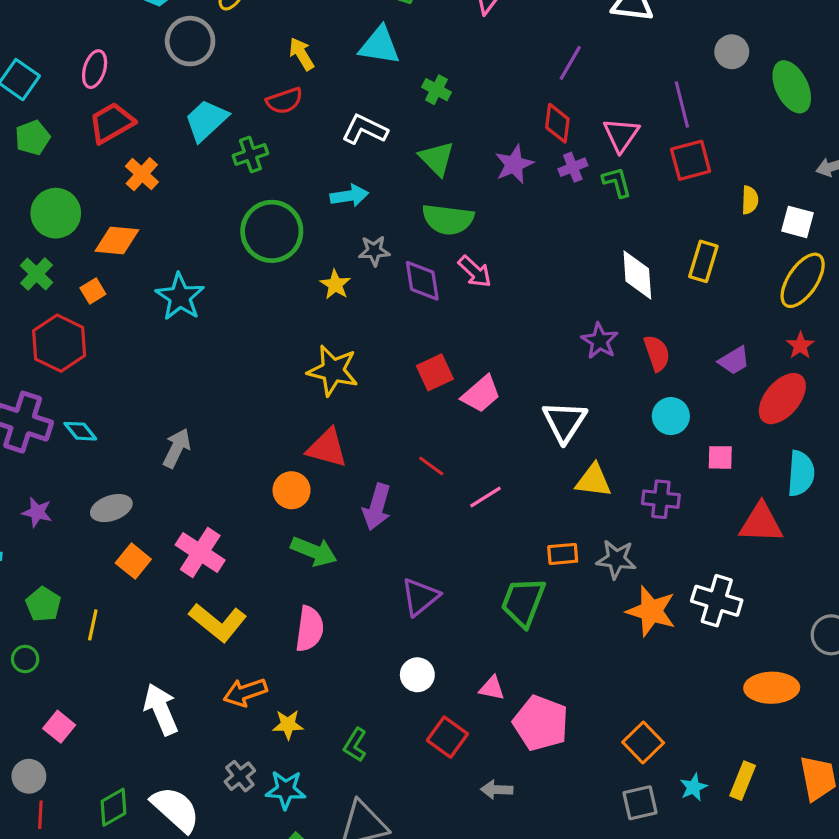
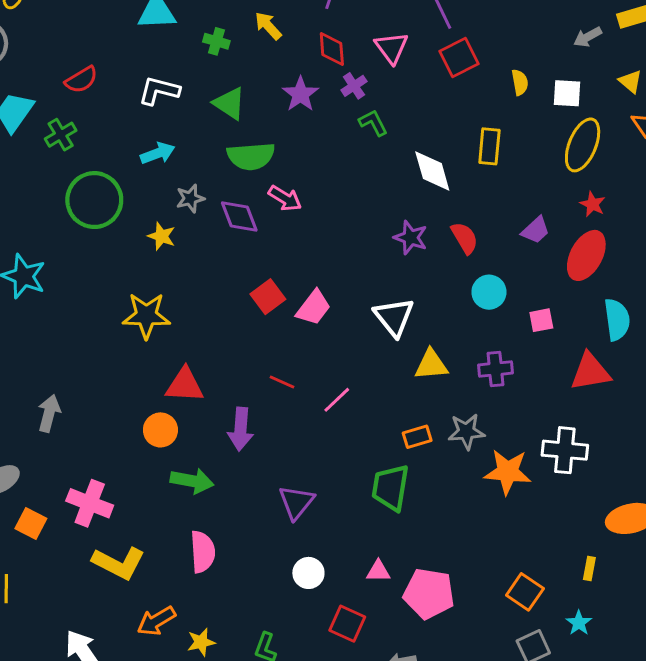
yellow arrow: (302, 54) -> (268, 26), moved
green L-shape: (617, 182) -> (373, 123), moved
yellow star: (333, 371) -> (146, 316), moved
yellow rectangle: (743, 781) -> (589, 568), moved, size x0.7

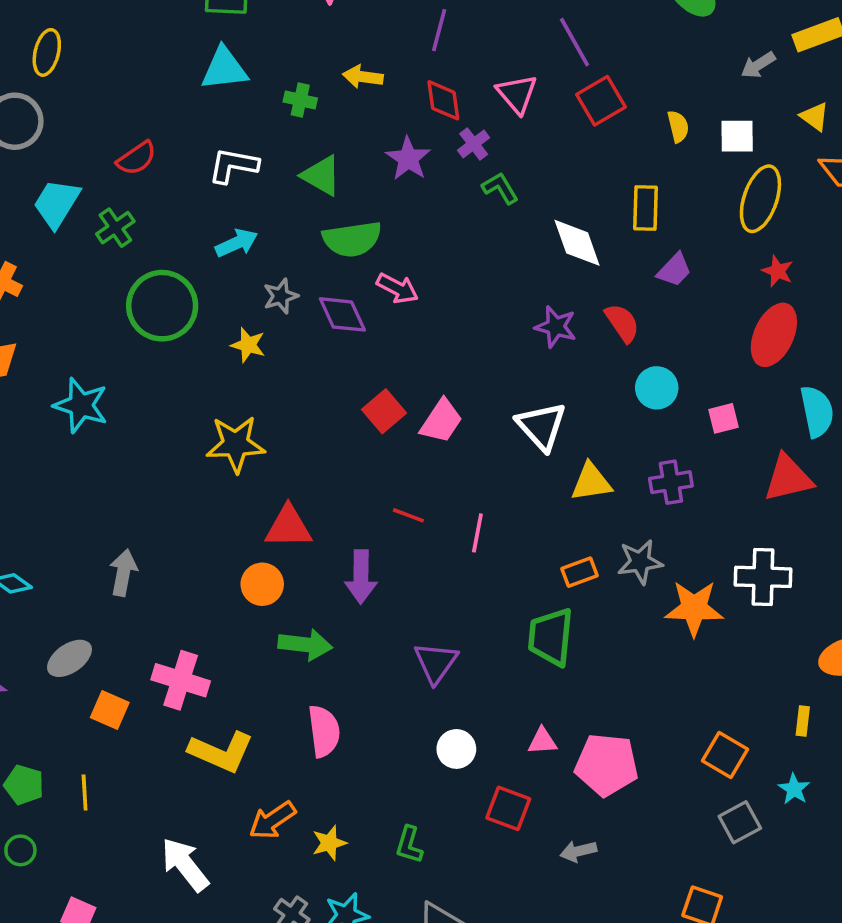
yellow arrow: (268, 26) -> (363, 77), turned -36
purple trapezoid: (536, 230) -> (674, 270), moved
pink line: (337, 400) -> (477, 533), turned -32

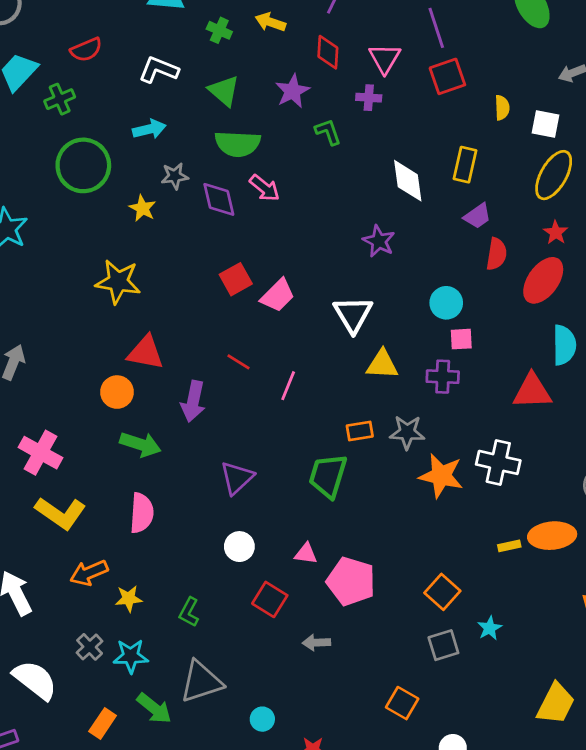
purple cross: (474, 144) -> (369, 98), moved, turned 30
green L-shape: (500, 188) -> (328, 132), moved
red semicircle: (622, 323) -> (497, 254), moved, turned 32
pink square: (724, 418) -> (461, 339), moved
yellow rectangle: (803, 721) -> (509, 546), moved, turned 60

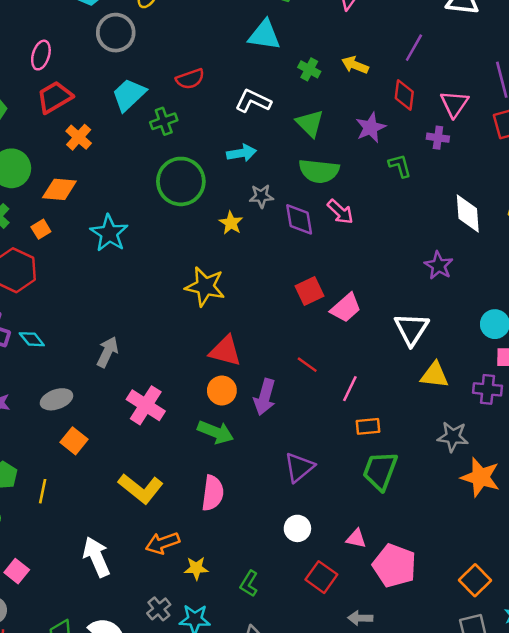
orange circle: (117, 392) -> (222, 391), moved
orange rectangle: (360, 431) -> (368, 426), moved
pink cross: (41, 453) -> (146, 405), moved

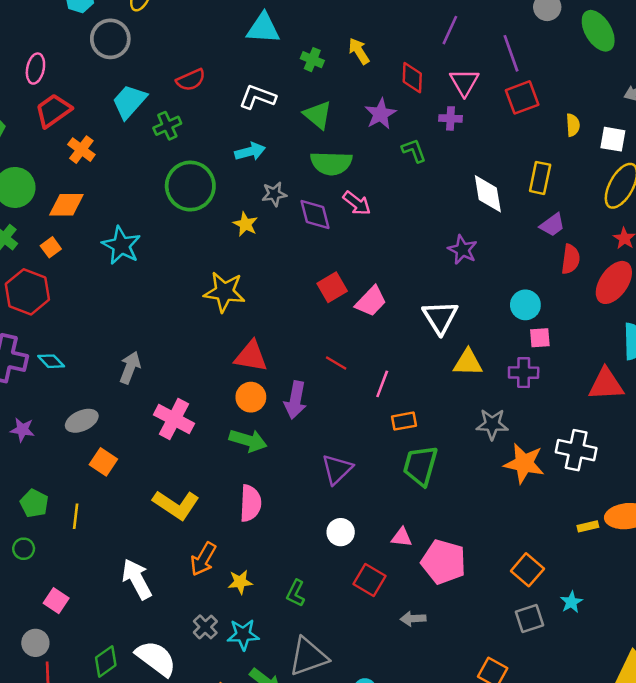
purple line: (414, 48) -> (450, 30), moved
yellow arrow: (355, 65) -> (359, 51), turned 40
orange arrow: (162, 543) -> (203, 559), turned -36

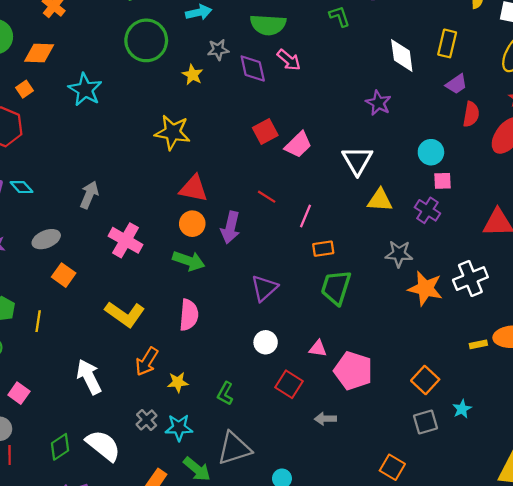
purple cross: (524, 373) -> (427, 210), turned 30
white cross: (576, 450) -> (470, 279), turned -36

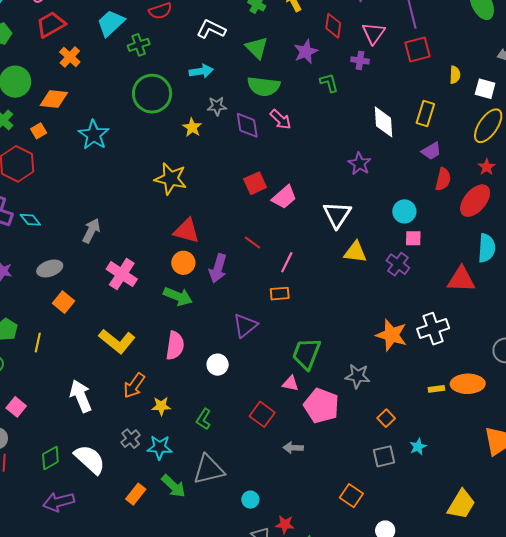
orange rectangle: (323, 249) -> (280, 294), moved
gray star: (399, 254) -> (357, 376), moved
green trapezoid: (336, 287) -> (306, 354), moved
white circle: (266, 342) -> (218, 365), moved
orange square: (425, 380) -> (386, 418), size x0.7

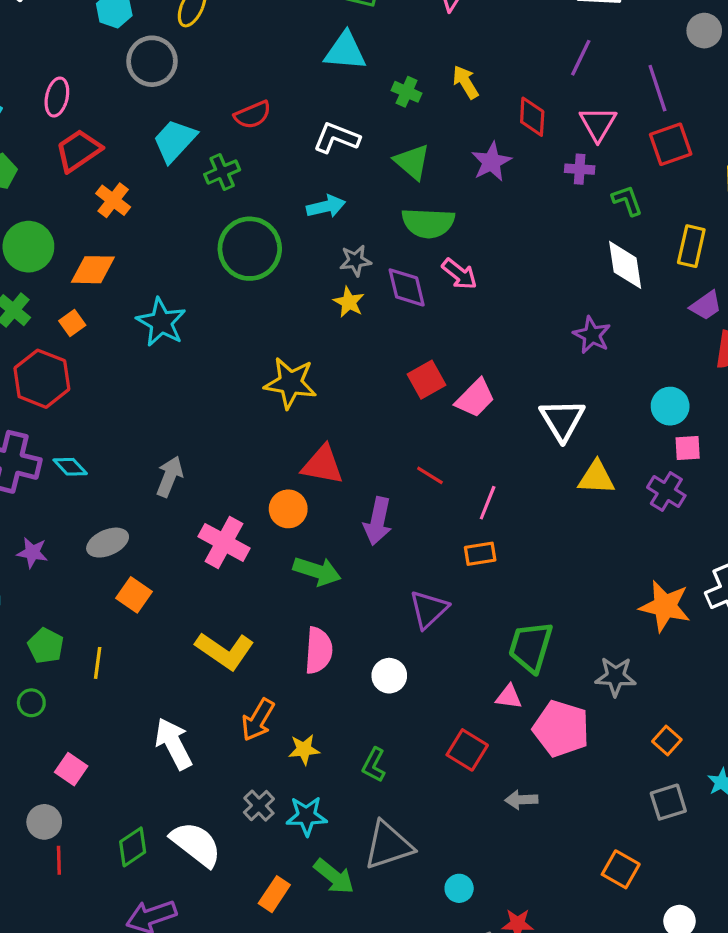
green L-shape: (329, 83) -> (627, 200), moved
yellow star: (192, 127) -> (349, 302), moved
orange circle: (183, 263) -> (288, 509), moved

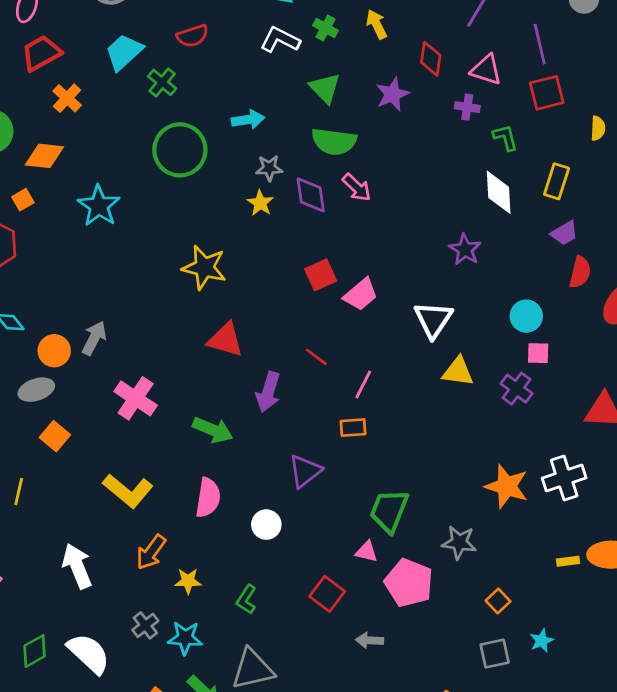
pink triangle: (598, 124) -> (486, 70), turned -48
white L-shape: (336, 138) -> (280, 40), moved
green cross: (222, 172) -> (162, 82), turned -32
orange circle: (288, 509) -> (54, 351), moved

